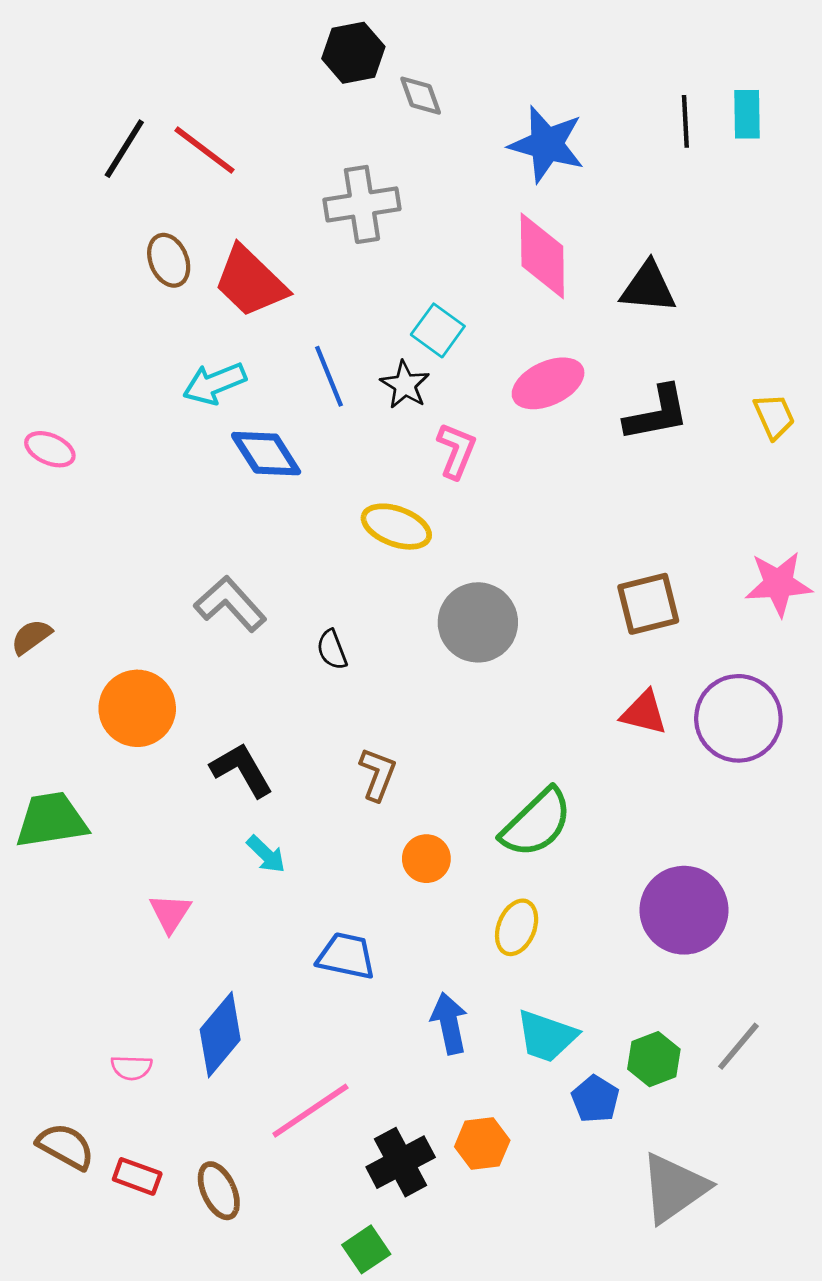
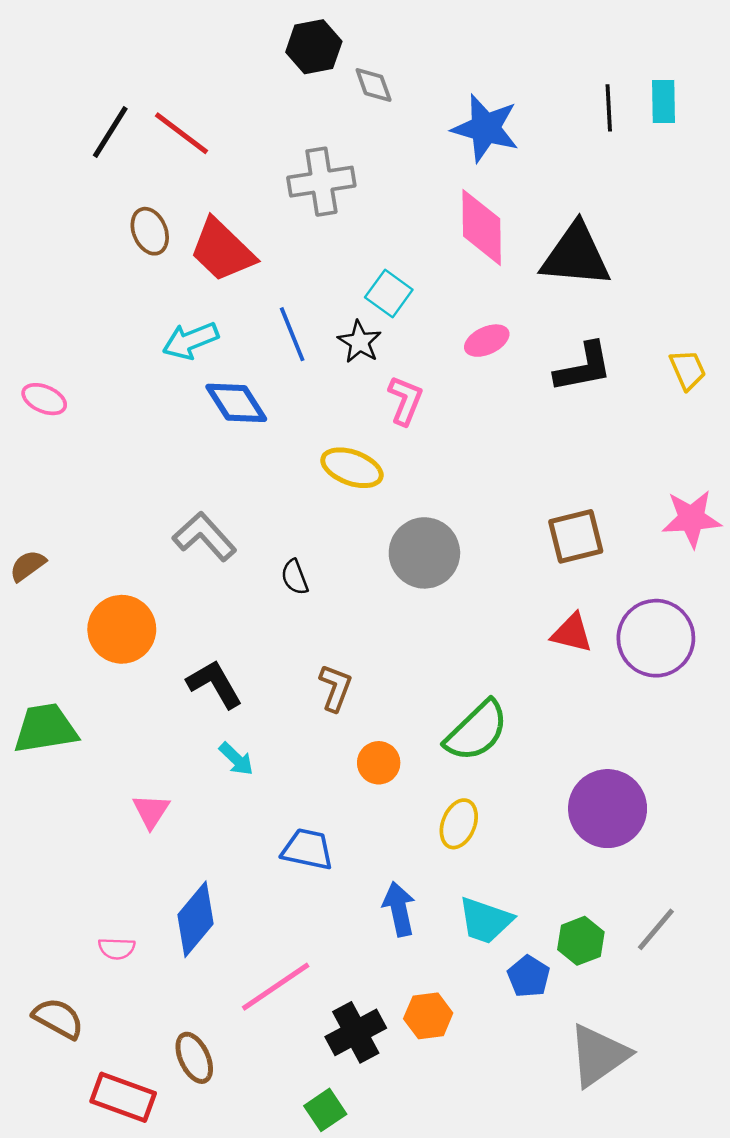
black triangle: (648, 287) -> (576, 255), size x1.4
pink ellipse: (548, 383) -> (487, 341), size x0.7
red rectangle: (137, 1176) -> (123, 1097), moved, size x1.5

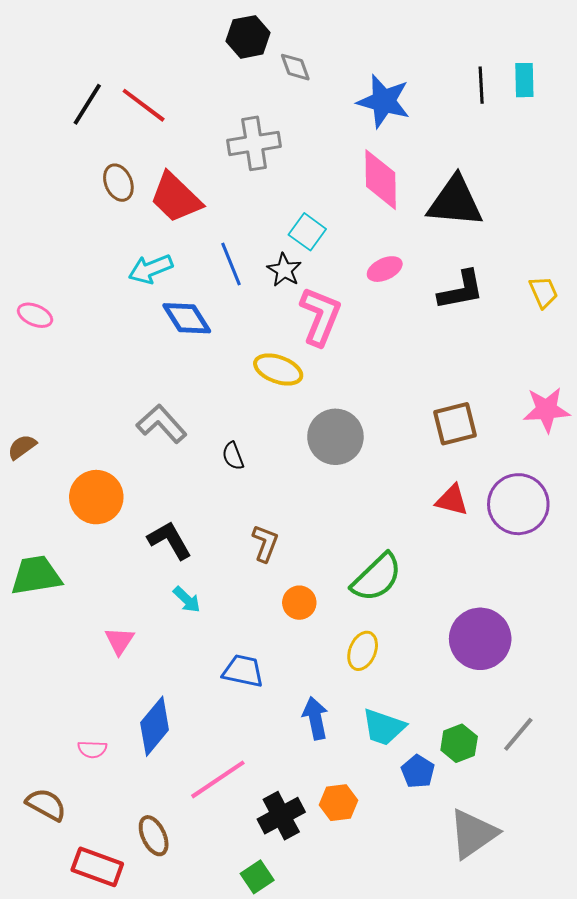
pink L-shape: (405, 400) -> (320, 316), size x1.5

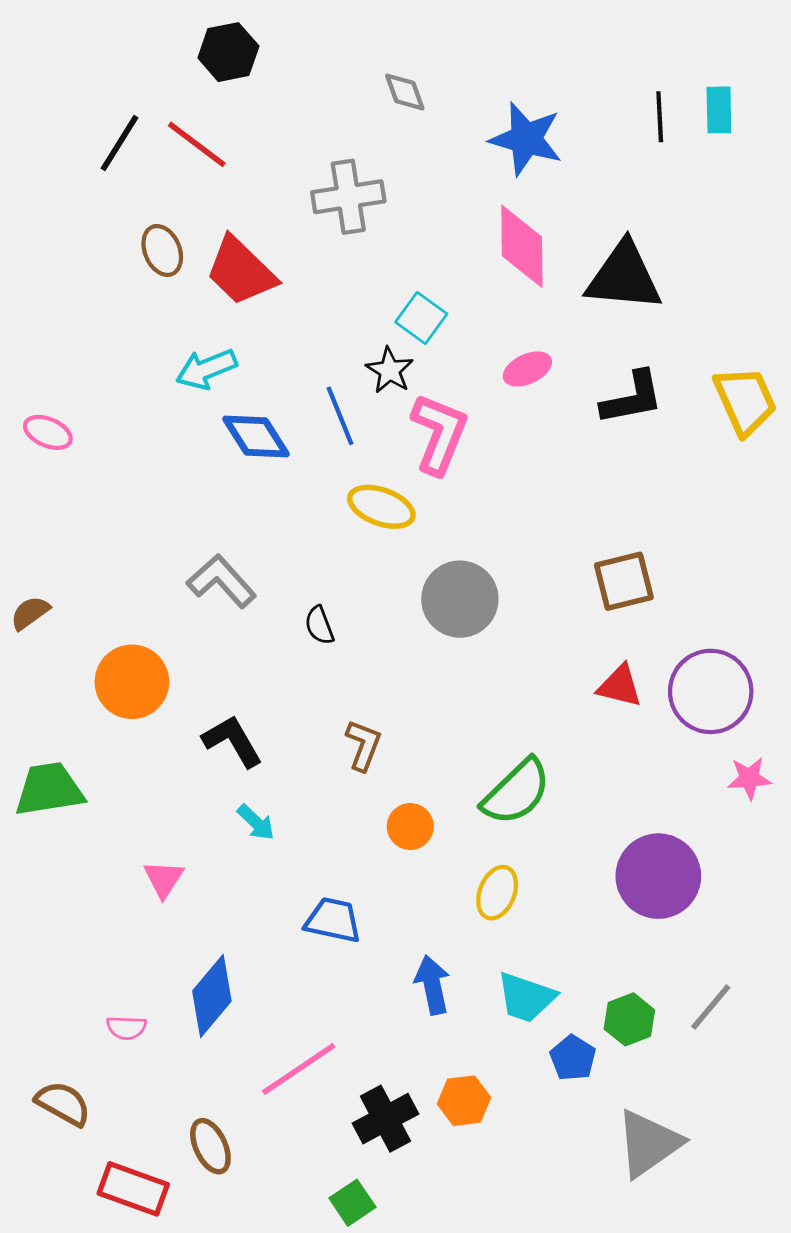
black hexagon: (248, 37) -> (228, 52), moved
blue line: (231, 264) -> (340, 416), moved
yellow trapezoid: (543, 292) -> (745, 401), size x1.6
pink star: (546, 410) -> (749, 778), moved, size x0.7

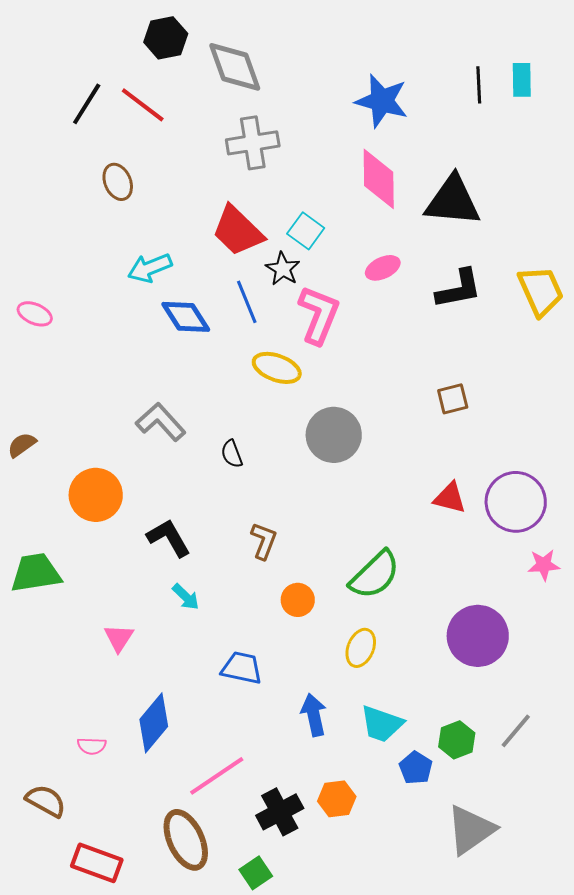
gray diamond: (405, 92) -> (235, 67), moved, size x1.8
red trapezoid: (241, 271) -> (238, 231), moved
brown square: (624, 581) -> (453, 399), moved, size x0.7
brown ellipse: (210, 1146) -> (186, 840), moved, size x1.5

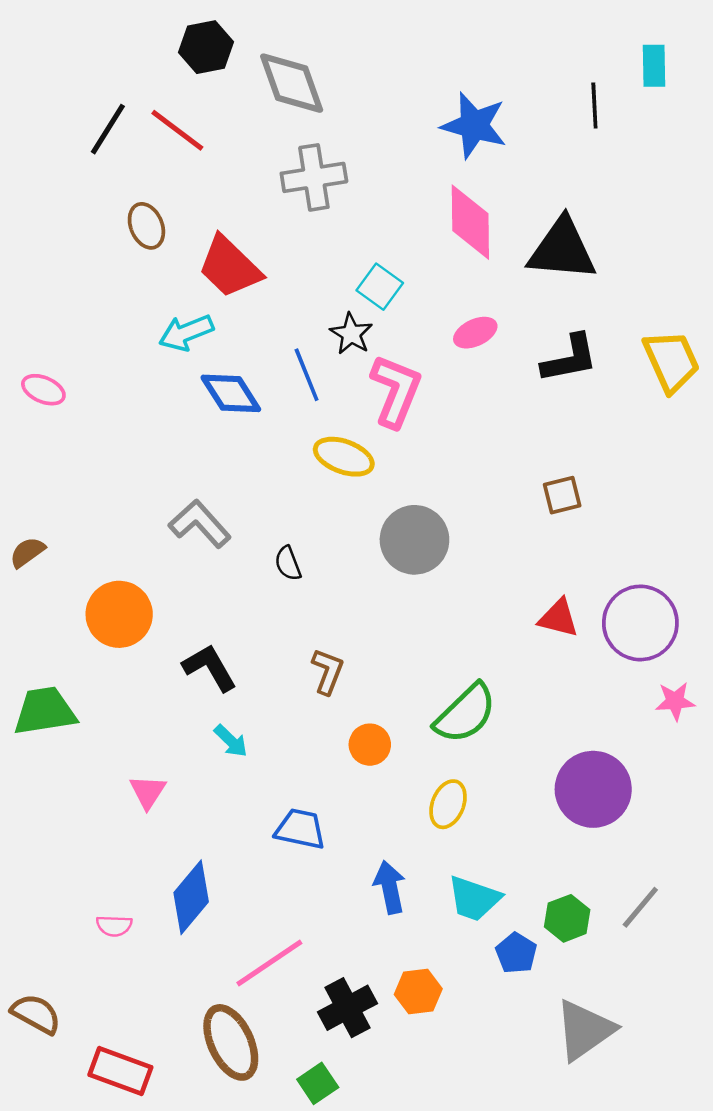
cyan rectangle: (522, 80) -> (654, 66), moved
red trapezoid: (238, 231) -> (230, 267), moved
brown semicircle: (46, 801) -> (36, 1014), moved

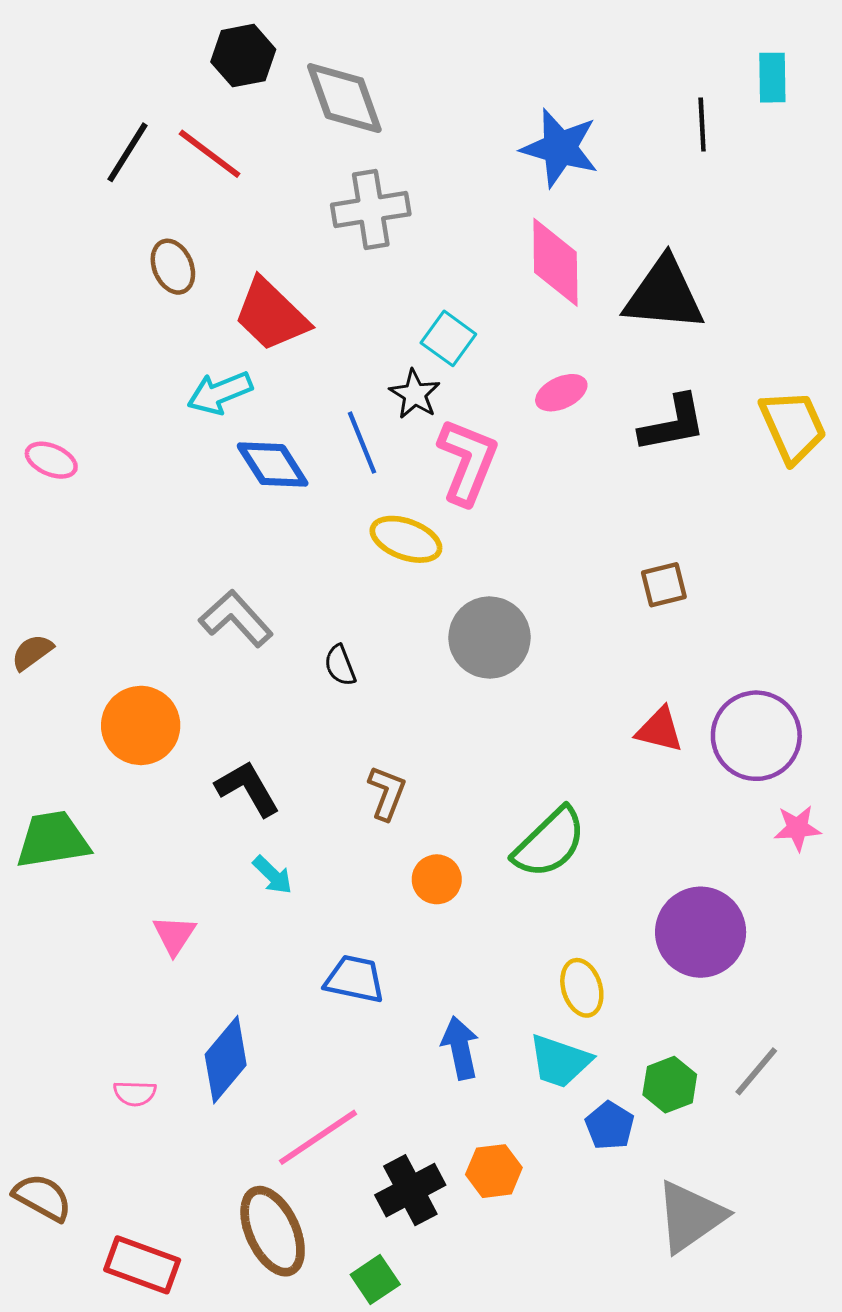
yellow ellipse: (448, 804) -> (582, 988), moved, turned -39

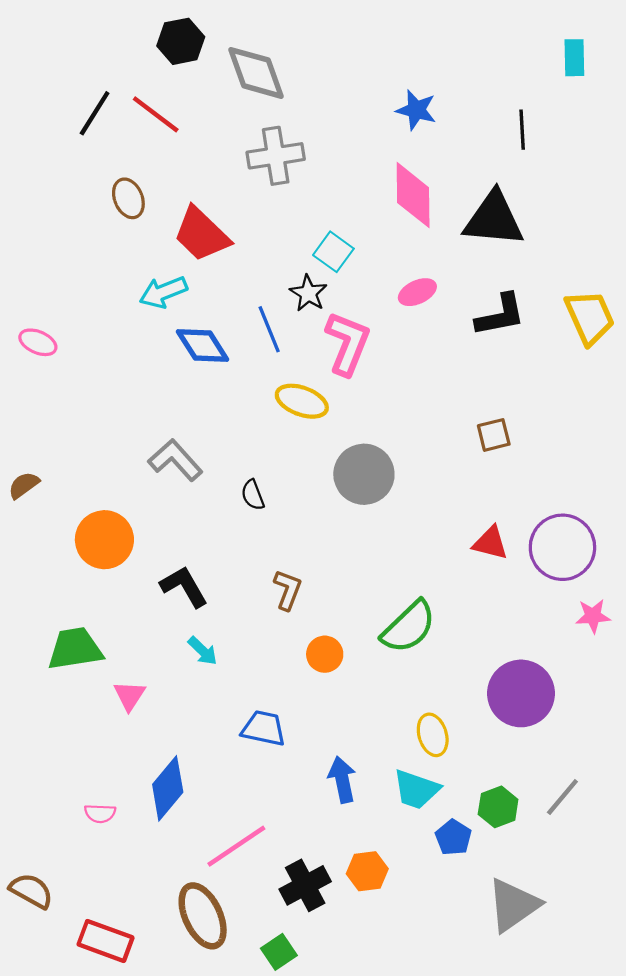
black line: (702, 124) -> (522, 130), moved
blue star: (560, 148) -> (416, 110), size x0.7
green trapezoid: (53, 840) -> (75, 649), moved

